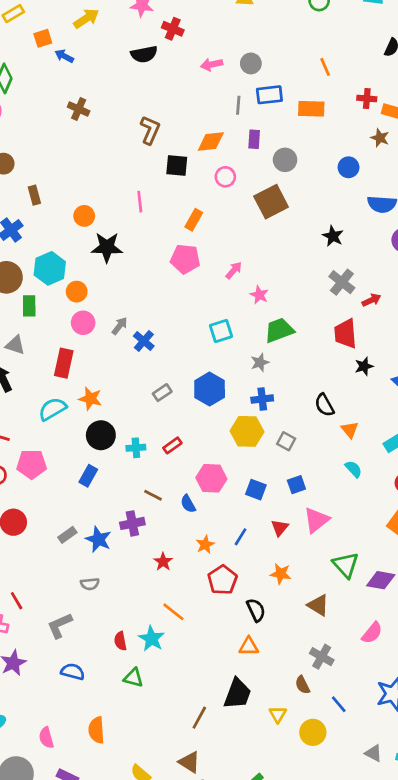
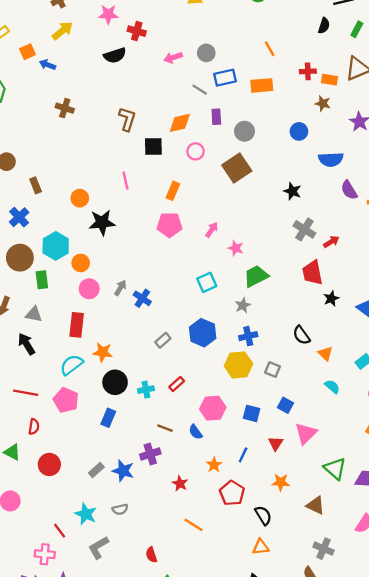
gray line: (238, 105) -> (200, 90), turned -56
pink pentagon: (32, 464) -> (66, 400), moved, turned 30
blue square: (296, 485) -> (286, 405), turned -35
cyan star: (151, 639) -> (86, 514), moved

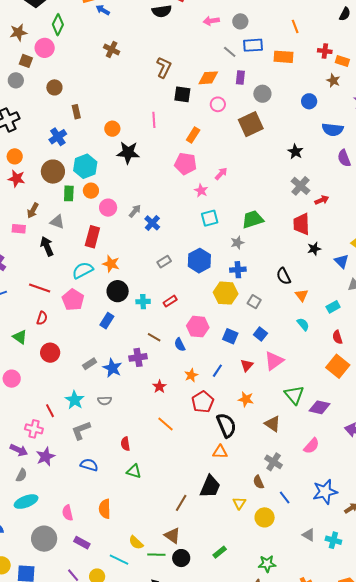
pink star: (236, 248) -> (201, 191), moved
orange circle: (81, 263) -> (91, 191), moved
black semicircle: (263, 515) -> (226, 425), size x1.4

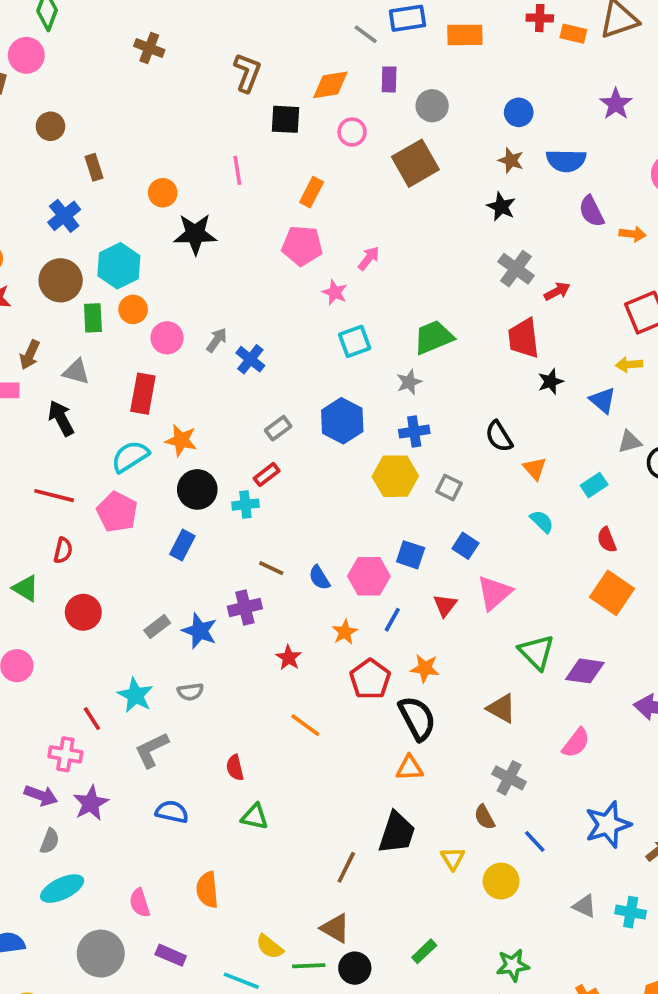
brown star: (333, 81) -> (511, 160), moved
red rectangle: (170, 301) -> (267, 475), moved
pink hexagon: (198, 327) -> (369, 576), moved
orange star: (246, 399) -> (425, 668), moved

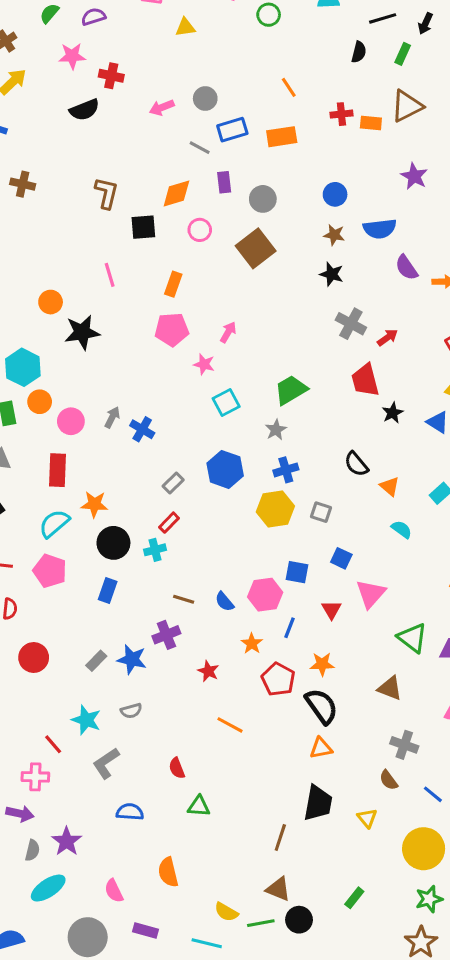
purple star: (91, 803) -> (67, 841), moved
yellow circle: (501, 881) -> (424, 849), moved, size x1.4

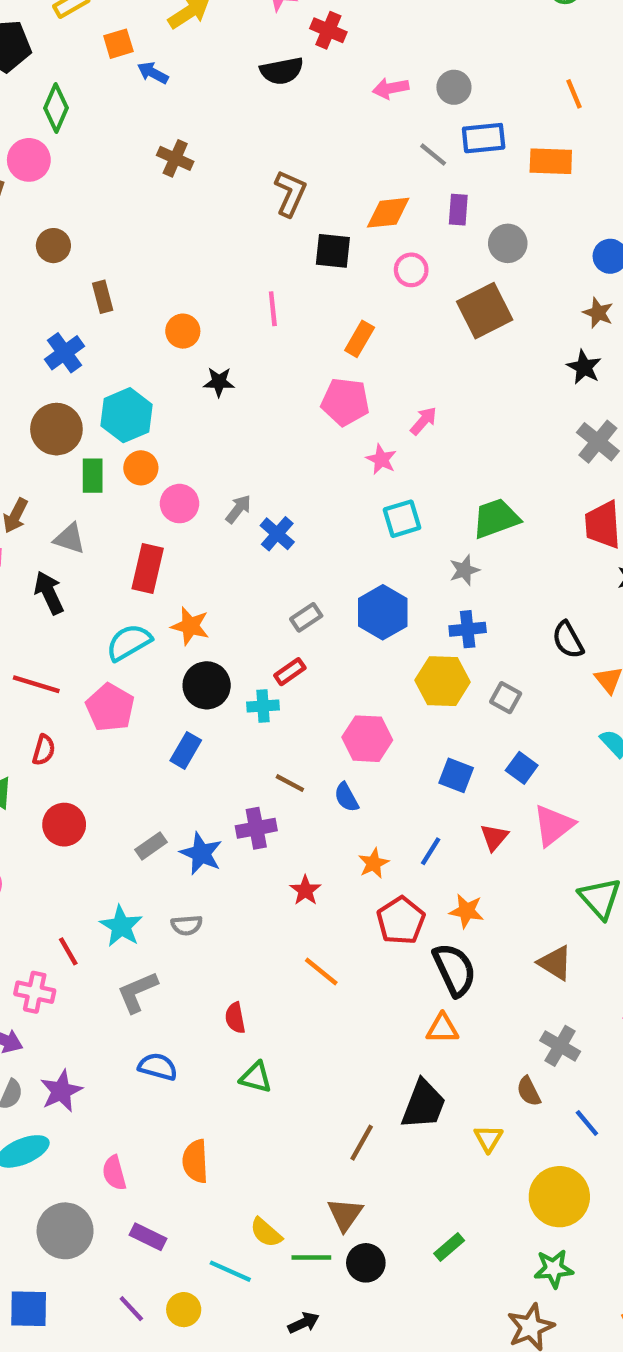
black star: (82, 332) -> (219, 382), size x0.6
pink hexagon: (265, 595) -> (367, 739), moved
brown triangle: (278, 889) -> (345, 1214), turned 32

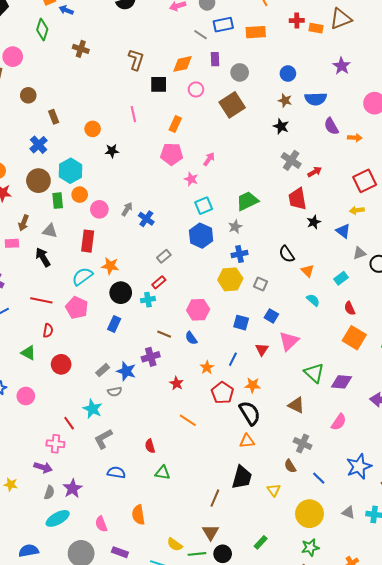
green diamond: (56, 108) -> (42, 30), moved
blue hexagon: (383, 612) -> (201, 236), moved
gray semicircle: (187, 925) -> (115, 392), moved

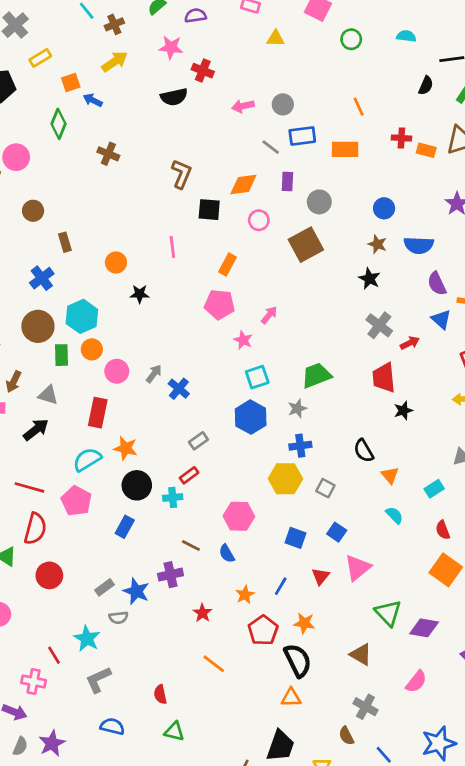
blue triangle: (343, 231) -> (441, 319), moved
black arrow: (43, 257) -> (36, 430), turned 78
red semicircle: (48, 331) -> (35, 529), size x1.6

